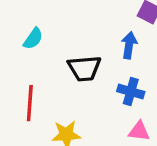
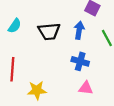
black trapezoid: (84, 68) -> (49, 31), moved

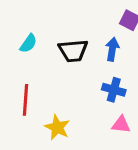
yellow star: (37, 90) -> (57, 127), turned 30

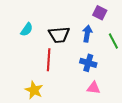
red line: (25, 100) -> (49, 60), moved
yellow star: (57, 127) -> (34, 90), moved

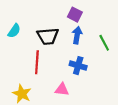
purple square: (100, 13) -> (75, 15), moved
pink triangle: (94, 88) -> (62, 89), moved

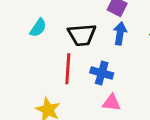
blue cross: (78, 66) -> (102, 73), moved
pink triangle: (62, 89) -> (112, 103), moved

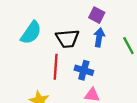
cyan semicircle: (38, 28) -> (31, 33), size x1.5

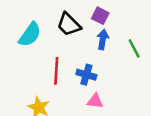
black trapezoid: (67, 39) -> (69, 24), moved, turned 50

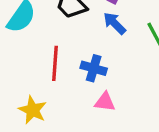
blue arrow: (103, 40) -> (115, 23), turned -54

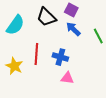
yellow star: (33, 110) -> (14, 66), moved

